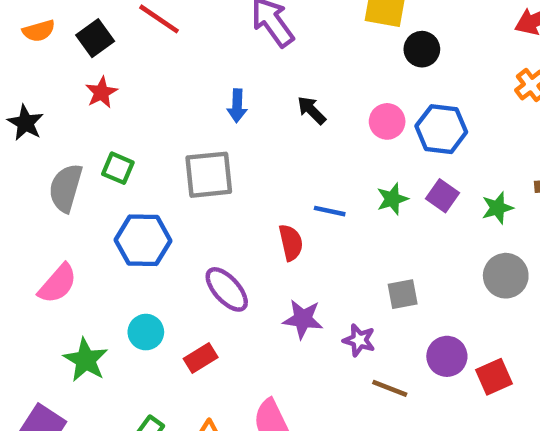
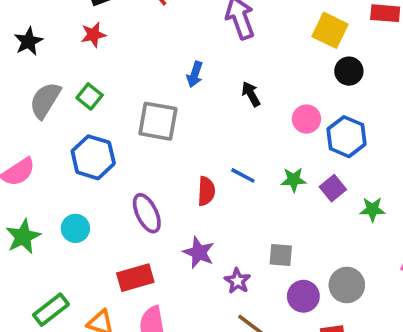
gray circle: (506, 276) -> (347, 285), moved
purple circle: (447, 356) -> (303, 296), moved
red rectangle: (201, 358) -> (135, 278), moved, size x1.4

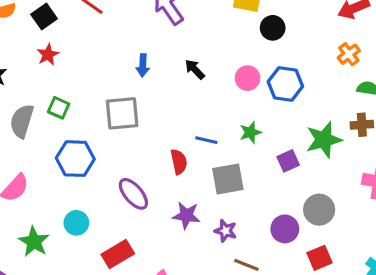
purple square: (333, 188) -> (288, 161), moved, turned 30
green star: (372, 209) -> (324, 140), size x1.6
gray square: (281, 255) -> (228, 179), moved, size x1.5
red rectangle: (135, 278) -> (118, 254), moved

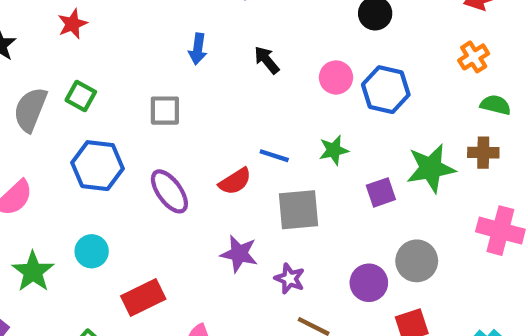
gray square: (122, 113) -> (165, 111), size x0.7
red semicircle: (179, 162) -> (235, 181), turned 65
purple ellipse: (133, 194) -> (169, 191), moved

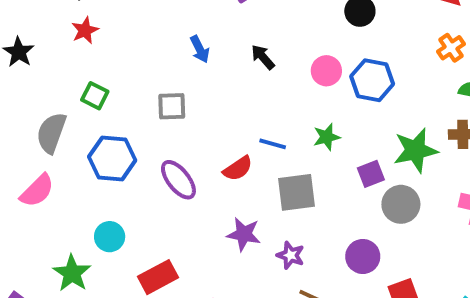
blue arrow: (198, 49) -> (200, 49), turned -32
gray semicircle: (30, 110) -> (51, 133), moved
gray circle: (417, 261) -> (401, 204), moved
green star: (33, 272) -> (72, 273), moved

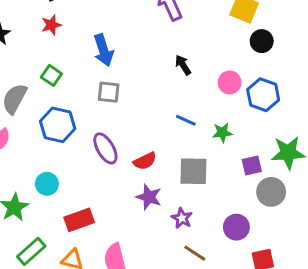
blue arrow: (200, 49) -> (103, 50), moved, size x1.5
blue line: (273, 144) -> (186, 120), moved
red semicircle: (238, 168) -> (145, 161), moved

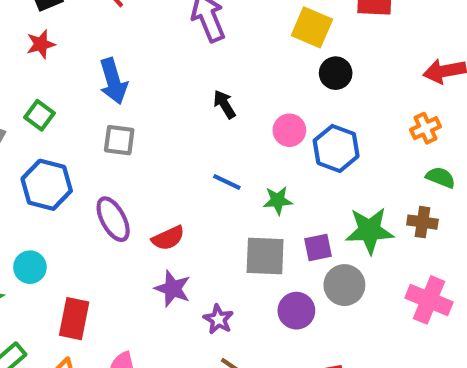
gray square: (193, 171) -> (265, 256), moved
red rectangle: (79, 220) -> (74, 319), turned -60
purple circle: (236, 227) -> (296, 311), moved

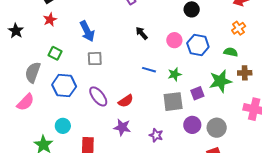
green semicircle: (441, 177) -> (231, 52), moved
gray circle: (344, 285) -> (217, 128), moved
purple star: (173, 289) -> (122, 127), moved

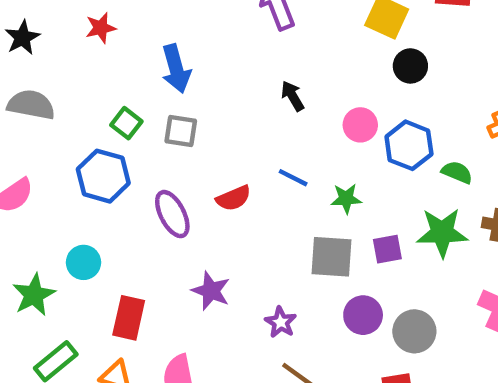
green semicircle: (231, 52) -> (457, 172), moved
green square: (55, 53) -> (126, 123), moved
gray semicircle: (33, 72) -> (31, 105), moved, turned 70
red semicircle: (126, 101) -> (234, 198), moved

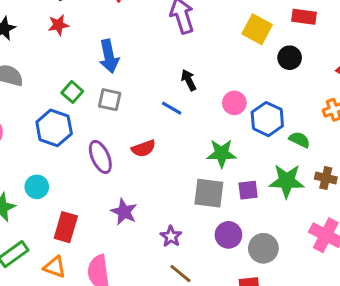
black circle: (410, 66) -> (290, 58), moved
blue line: (293, 178) -> (172, 108), moved
green star: (346, 199) -> (222, 153), size x1.4

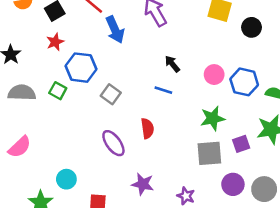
blue arrow: (109, 56) -> (115, 30), moved
green square: (72, 92) -> (58, 91), moved
gray square: (110, 100) -> (111, 94), turned 36
blue hexagon: (54, 128) -> (81, 68), moved
red semicircle: (143, 148) -> (147, 128), turned -66

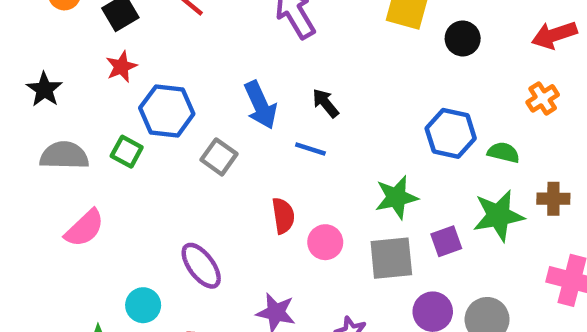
blue arrow: (115, 30) -> (261, 105), moved
pink circle: (214, 75) -> (325, 242), moved
purple ellipse: (113, 143) -> (201, 266), moved
pink semicircle: (20, 147) -> (84, 228), moved

